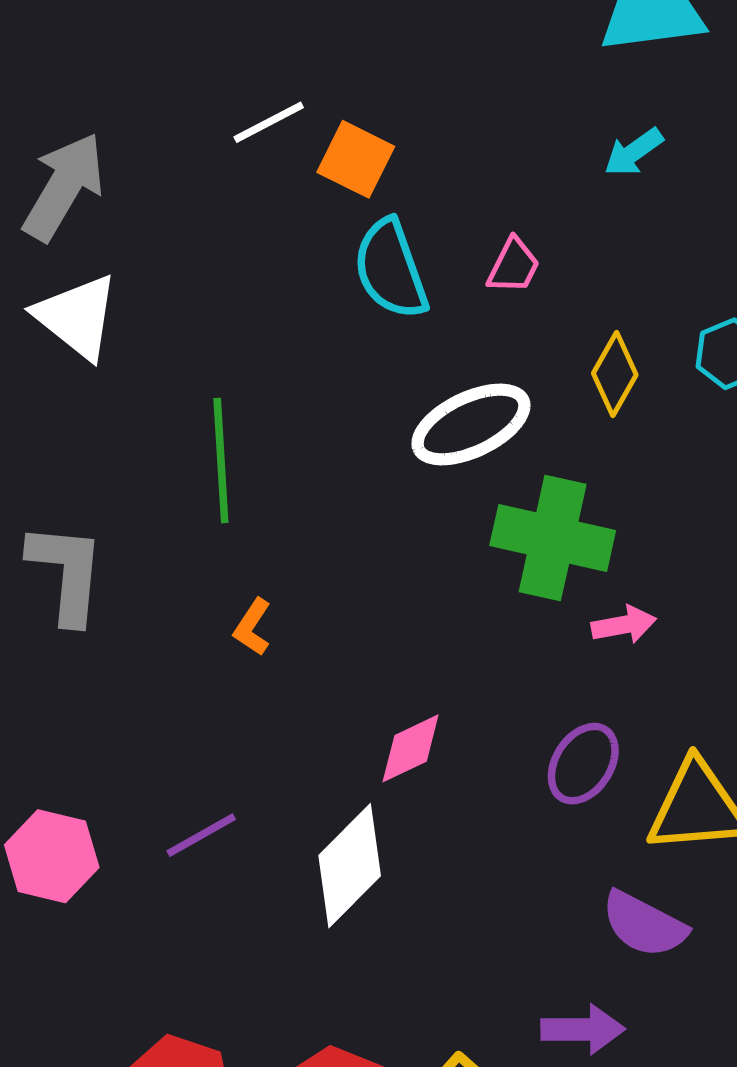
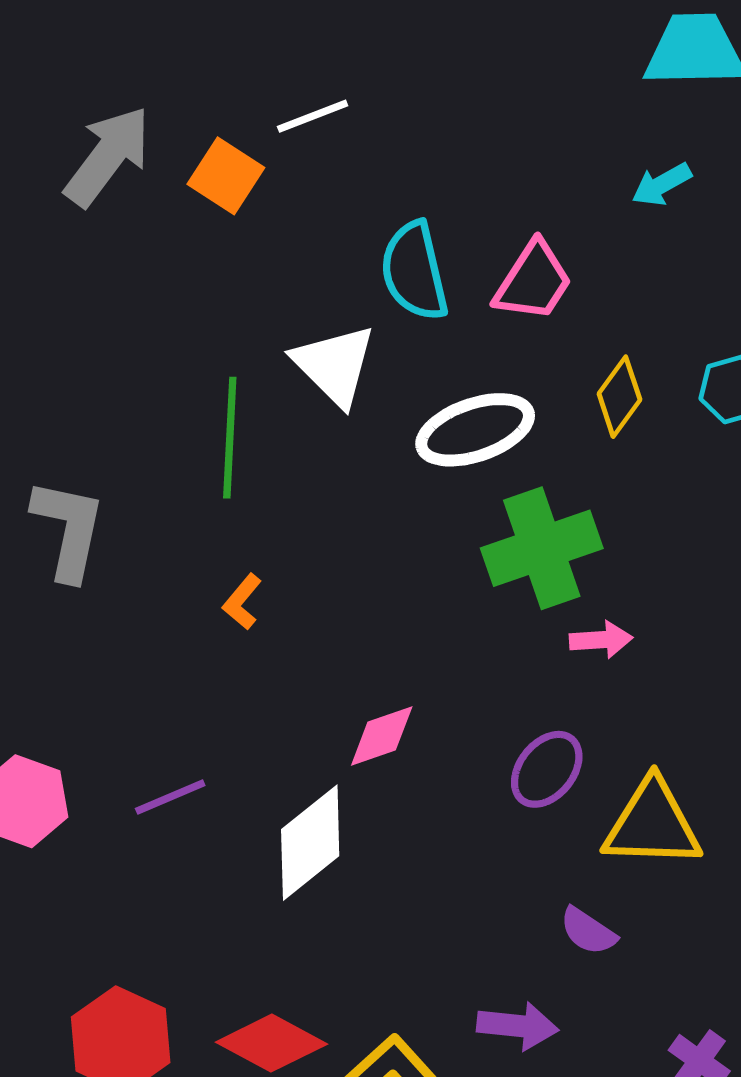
orange square: (356, 159) -> (226, 176), moved
pink trapezoid: (514, 266) -> (533, 281), size x1.5
white triangle: (77, 317) -> (334, 365), moved
green cross: (553, 538) -> (542, 548), turned -38
purple semicircle: (644, 924) -> (588, 931), size x0.7

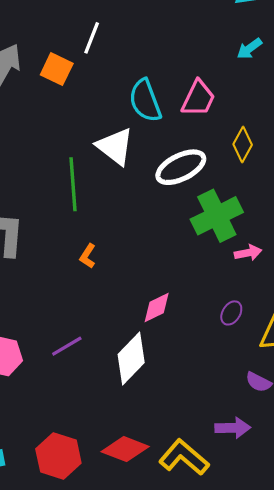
white line: (313, 116) -> (92, 38), turned -40
purple ellipse: (547, 769) -> (231, 313), size x0.7

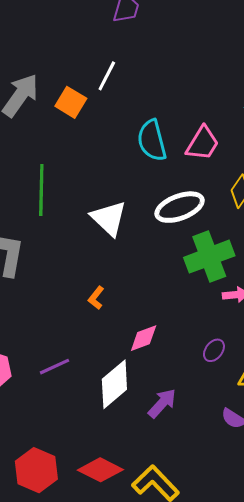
white triangle: (115, 146) -> (109, 218), moved
green line: (73, 184) -> (41, 190), moved
orange L-shape: (88, 256) -> (96, 298), moved
purple arrow: (233, 428) -> (162, 403), moved, turned -52

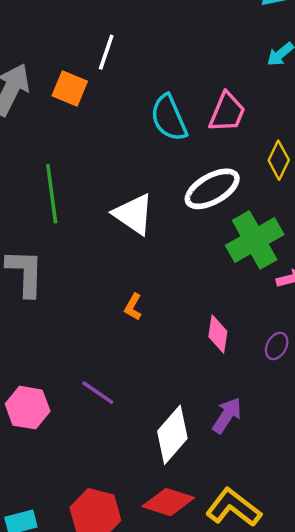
pink diamond: (144, 338) -> (218, 334), moved, turned -52
purple line: (55, 367) -> (98, 393), turned 68
white diamond: (114, 384) -> (172, 435), moved

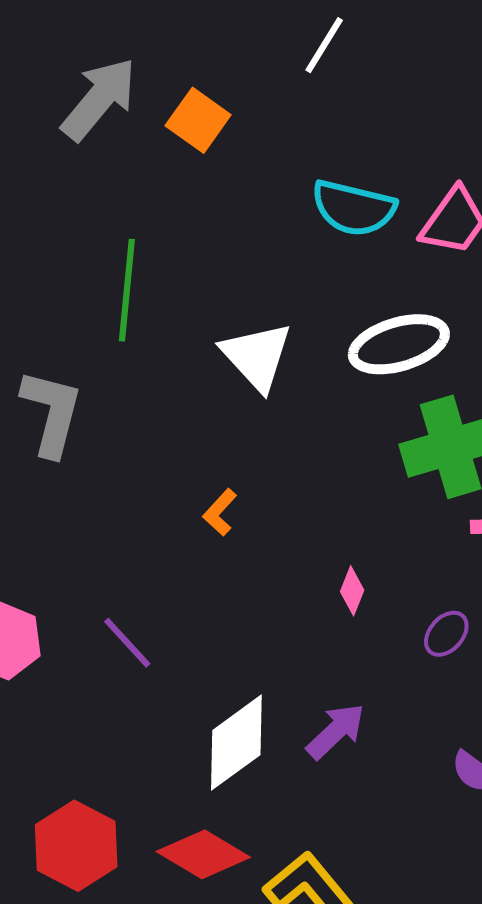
white line: (106, 52) -> (324, 45), moved
cyan semicircle: (169, 118) -> (354, 208), turned -66
pink diamond: (218, 334) -> (352, 591), size x0.7

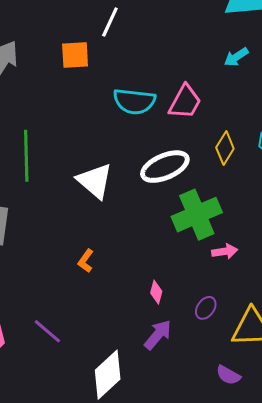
orange square: (198, 120) -> (75, 55), moved, turned -32
purple arrow: (336, 731) -> (158, 335), moved

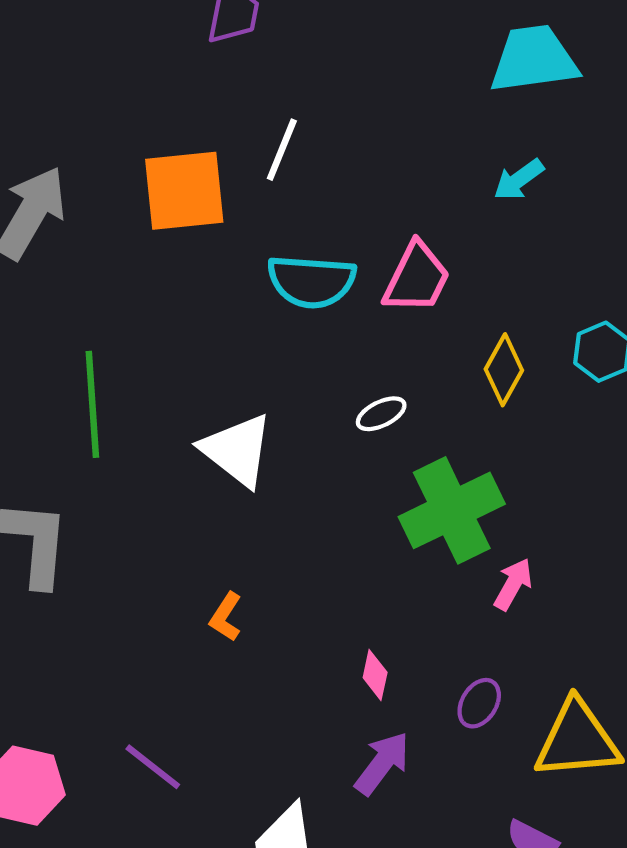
white line: (110, 22) -> (282, 150), moved
orange square: (75, 55) -> (184, 191), size x1.4
white ellipse: (165, 167) -> (381, 414), size x0.5
pink arrow: (225, 251) -> (513, 584), turned -50

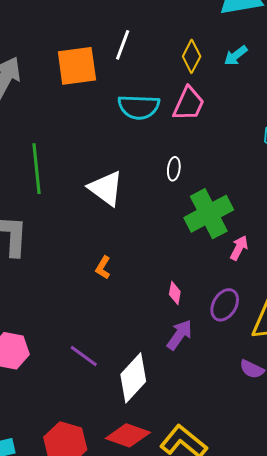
yellow diamond: (504, 370) -> (192, 56), moved
white ellipse: (381, 414) -> (174, 169), turned -55
purple ellipse: (479, 703) -> (225, 305), size x1.4
purple line: (153, 767) -> (84, 356), moved

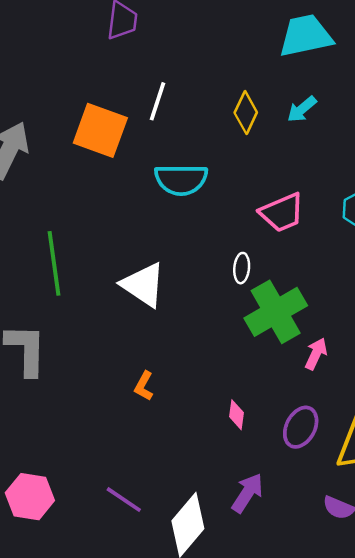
orange square: (77, 66) -> (100, 130), turned 30
pink trapezoid: (189, 104) -> (282, 213), moved, turned 45
white ellipse: (174, 169) -> (242, 268), moved
purple arrow: (180, 335) -> (247, 493), moved

